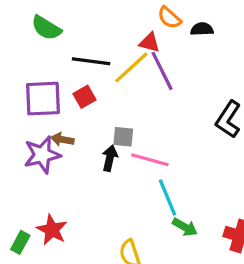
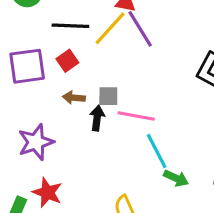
brown arrow: (62, 139) -> (74, 98), moved
purple star: (42, 155) -> (36, 142), moved

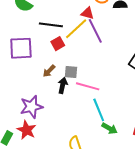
red square: (67, 61) -> (58, 44), moved
brown arrow: (74, 98) -> (49, 71), turned -56
purple star: (36, 142) -> (32, 107), moved

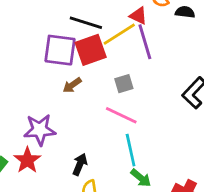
red square: (58, 44) -> (91, 50), size x1.6
purple square: (21, 48) -> (60, 50), moved
gray square: (71, 72) -> (124, 84), moved, turned -32
black arrow: (63, 85) -> (80, 164), moved

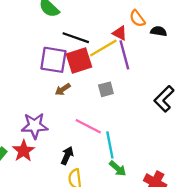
pink line: (121, 115) -> (88, 126), moved

